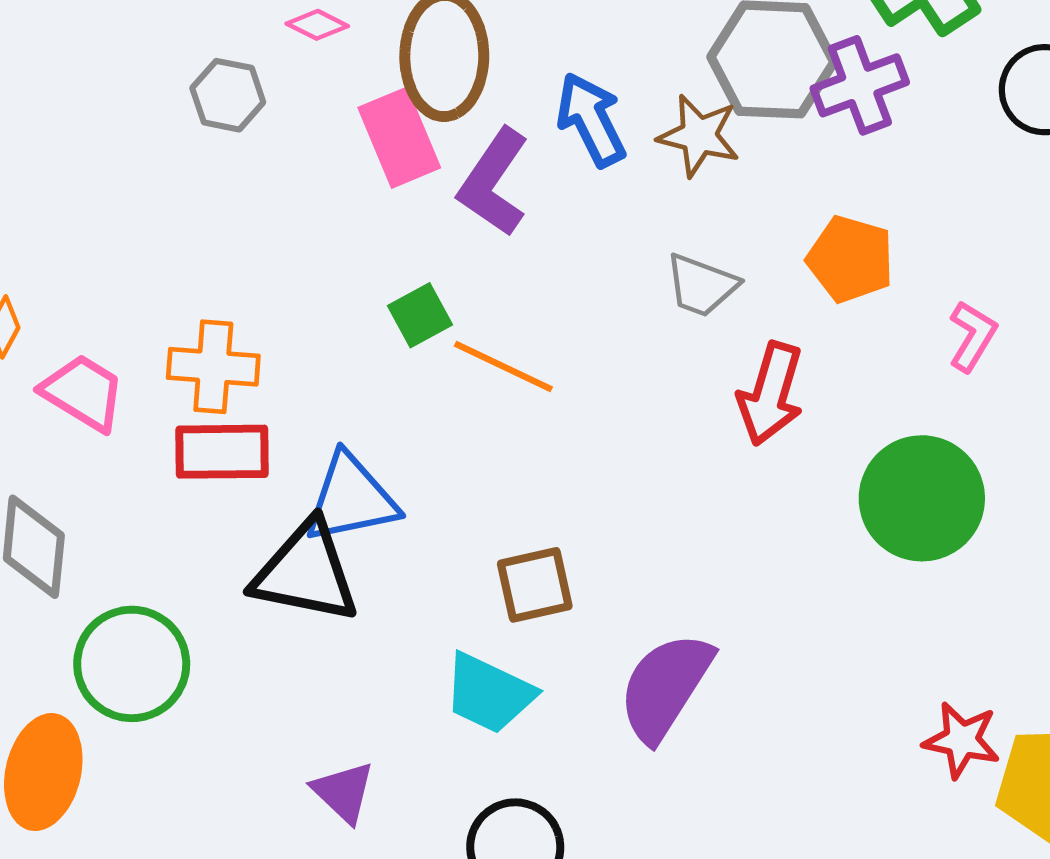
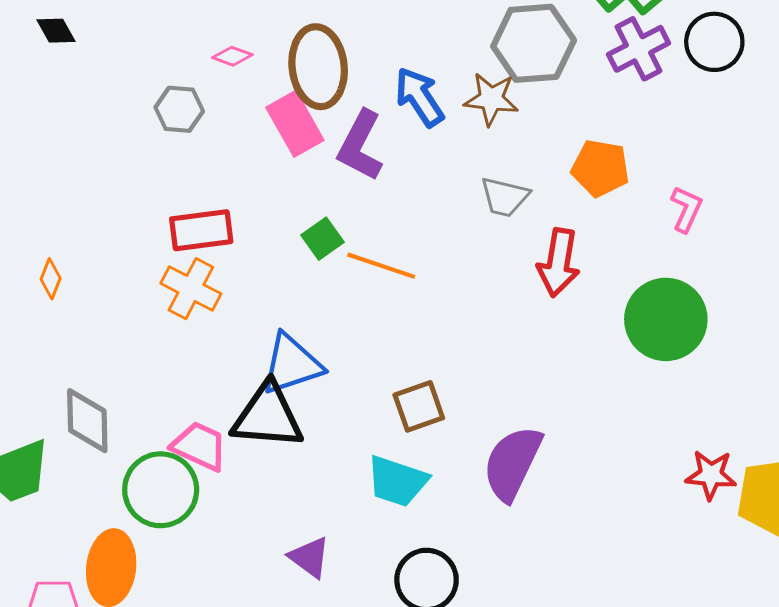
purple cross: (860, 85) -> (639, 49), moved
orange cross: (213, 367) -> (191, 289), turned 30
pink trapezoid: (83, 392) -> (199, 446), moved
red rectangle: (222, 452) -> (201, 230), moved

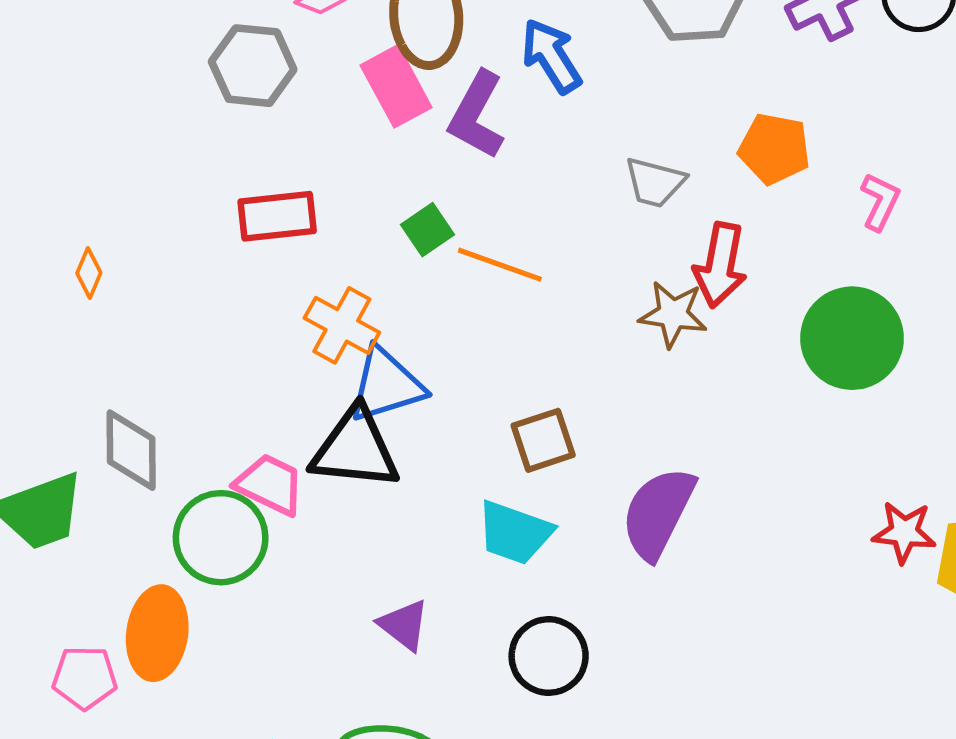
brown star: (491, 99) -> (673, 314), moved
gray hexagon: (179, 109) -> (253, 66), size x1.4
orange cross: (191, 289) -> (342, 325), moved

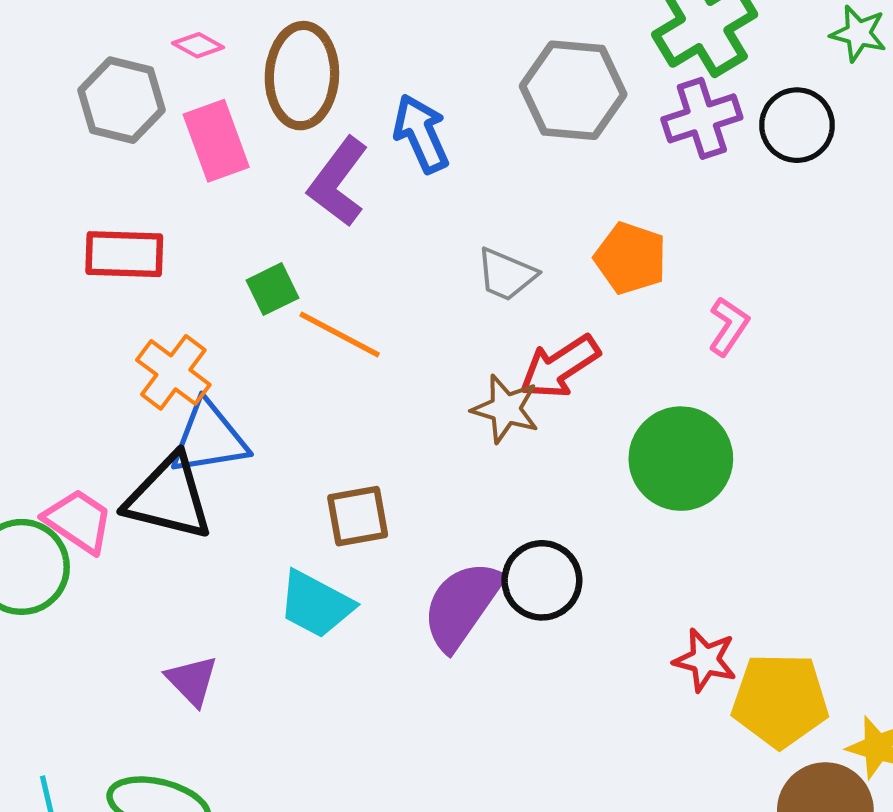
pink rectangle: (396, 86) -> (216, 141), moved
red arrow: (720, 265) -> (560, 367), turned 38
black circle: (549, 656) -> (542, 580), moved

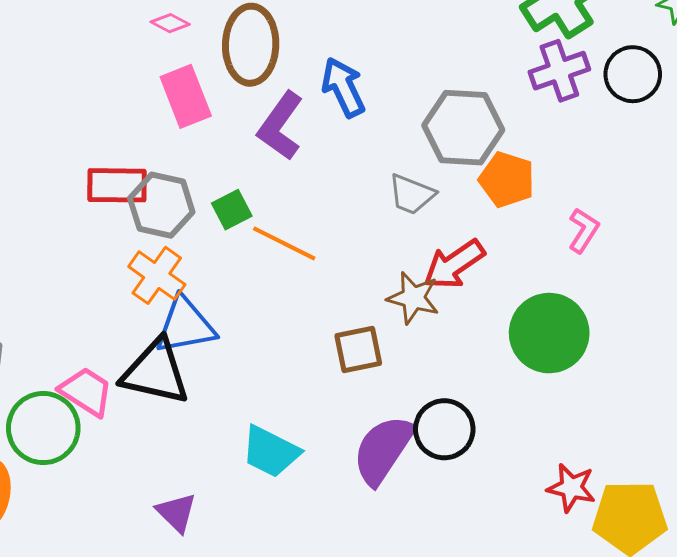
gray hexagon: (573, 90) -> (463, 128), moved
gray hexagon: (122, 100) -> (161, 205), moved
brown square: (358, 516) -> (358, 349), moved

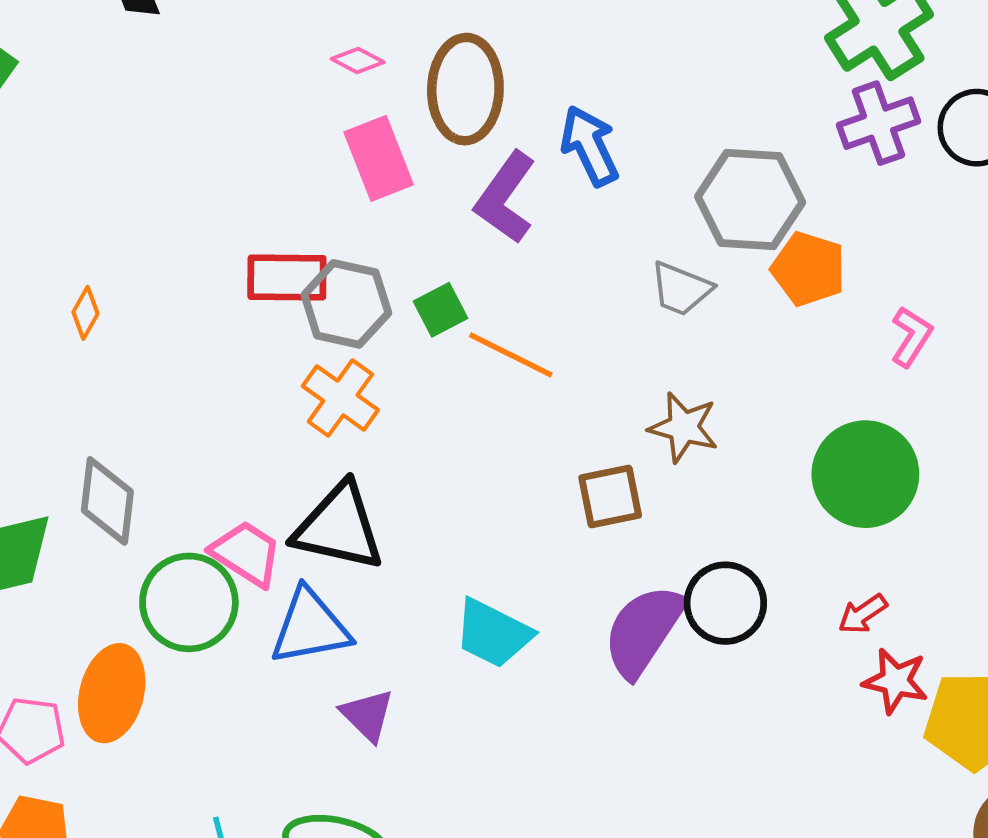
red arrow: (454, 264) -> (863, 614), moved, size x0.6
blue triangle: (185, 326) -> (310, 627), moved

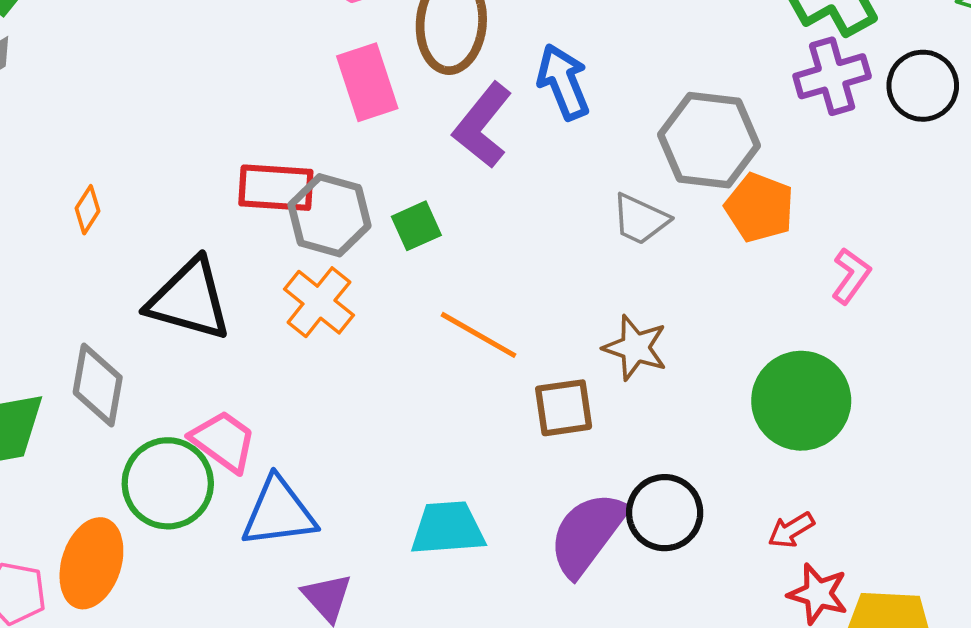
orange line: (511, 355) -> (478, 335), moved
black triangle: (339, 527) -> (189, 300), moved
cyan trapezoid: (493, 633) -> (448, 528), turned 146

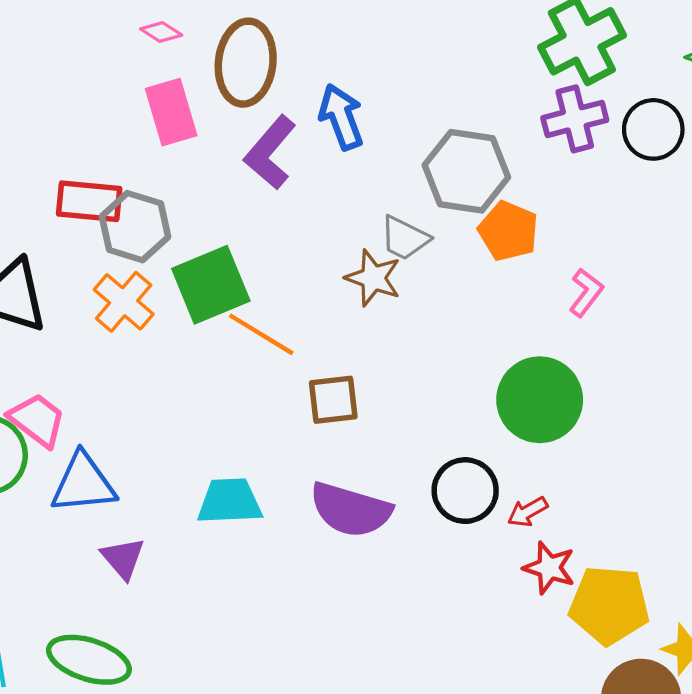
green square: (416, 226) -> (211, 285), moved, size x1.8
brown star: (635, 348) -> (373, 278), moved
black circle: (665, 513) -> (465, 491), moved
purple semicircle: (587, 534) -> (351, 510), turned -112

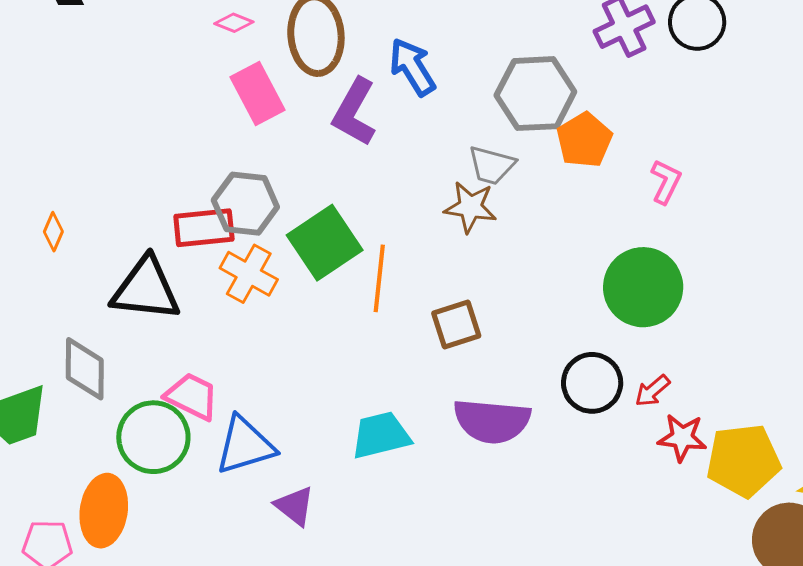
red rectangle: (89, 201) -> (204, 228), moved
orange pentagon: (508, 231) -> (584, 140), turned 30
orange line: (261, 334) -> (379, 278), turned 76

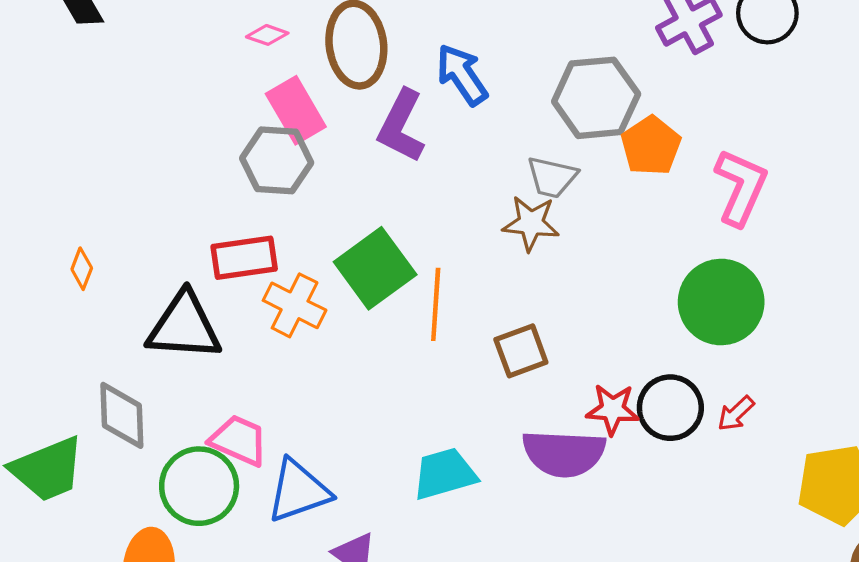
pink L-shape: (666, 182) -> (741, 187), size x1.6
gray hexagon: (245, 204) -> (277, 160), moved
red star: (682, 438) -> (613, 409), moved

